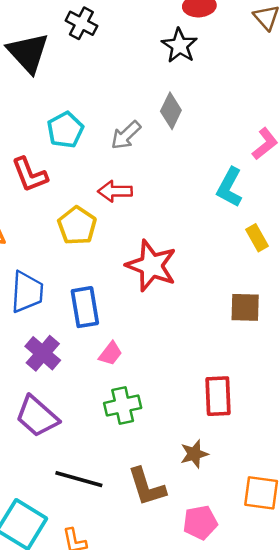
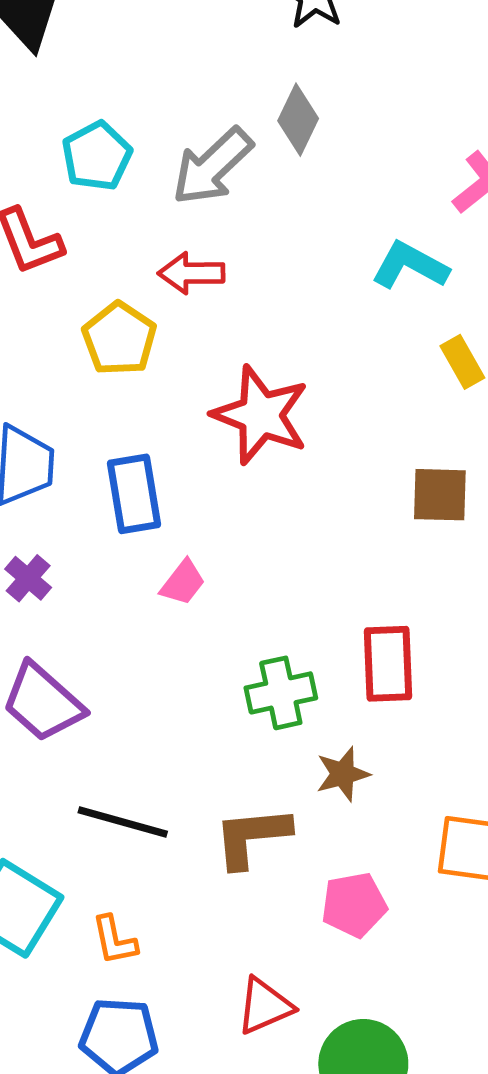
gray arrow: (126, 135) -> (212, 166), size x1.4
cyan L-shape: (230, 187) -> (410, 266), turned 90
purple cross: (43, 353) -> (28, 578), moved, size x0.7
green cross: (123, 405) -> (281, 693), moved
brown L-shape: (147, 487) -> (252, 837), turned 102

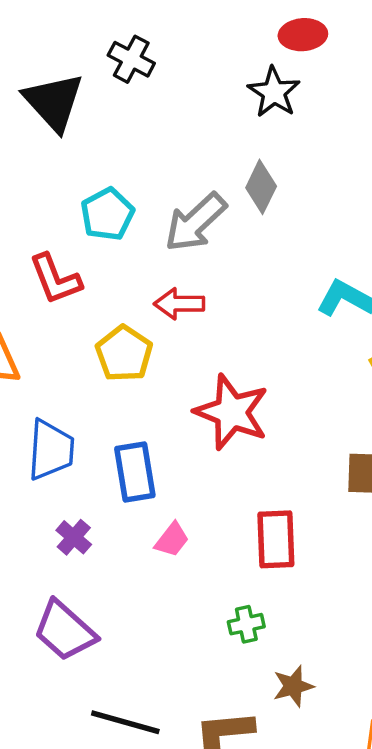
purple cross: (28, 578) -> (74, 537), moved
red rectangle: (388, 664) -> (276, 539), moved
green cross: (281, 693) -> (246, 624), size x0.7

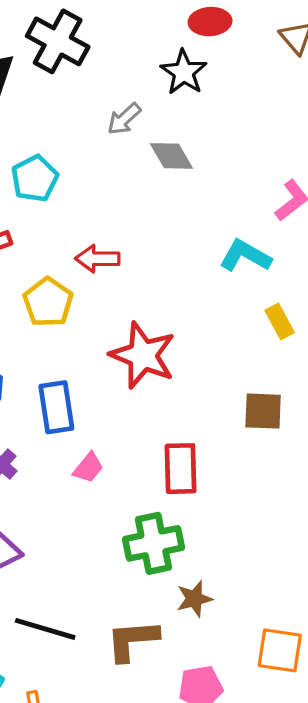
black cross: (131, 59) -> (58, 41), size x1.5
gray diamond: (261, 187) -> (171, 156), turned -57
gray arrow: (195, 222) -> (124, 119), moved, size x0.6
green cross: (246, 624) -> (153, 543), size x1.8

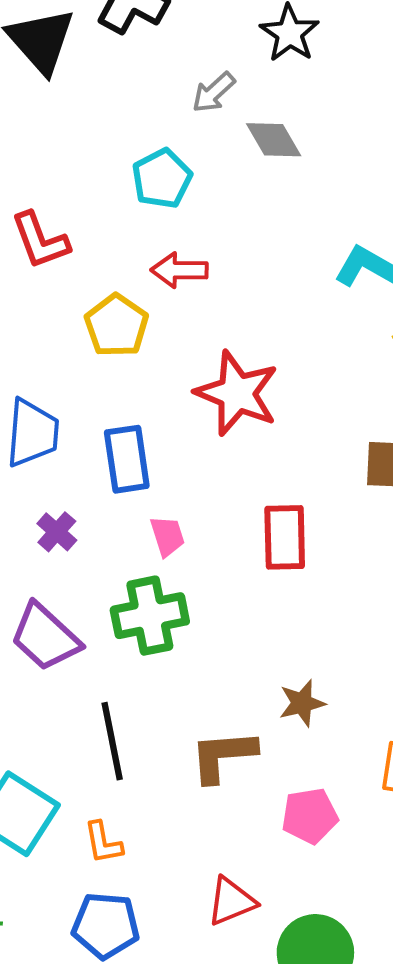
cyan pentagon: (35, 178) -> (162, 179), moved
pink trapezoid: (88, 468) -> (167, 536), turned -56
green cross: (153, 543) -> (150, 616), moved
black line: (45, 629) -> (112, 741), turned 62

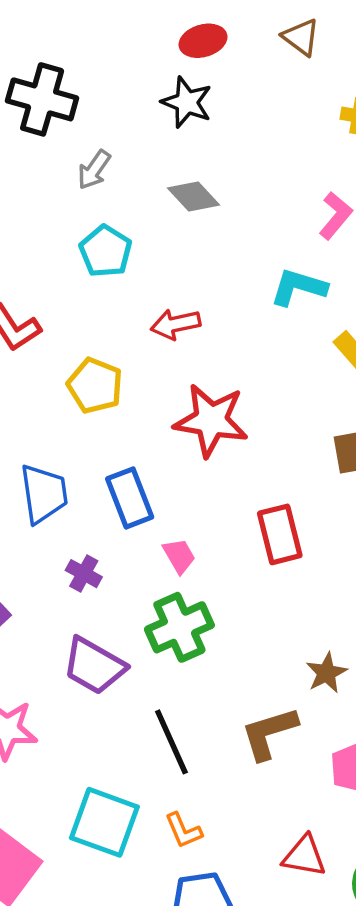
gray arrow: (214, 93) -> (94, 170), moved
red arrow: (179, 270) -> (176, 324), moved
red triangle: (231, 901) -> (304, 856), turned 45

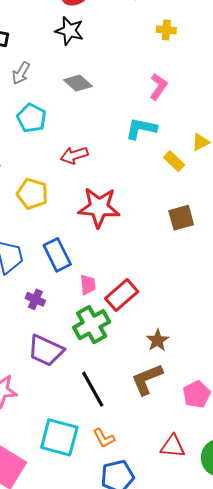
red rectangle: (280, 534) -> (122, 295), moved, turned 68
pink trapezoid: (179, 556) -> (88, 285), turned 30
brown star: (326, 673) -> (157, 340), moved

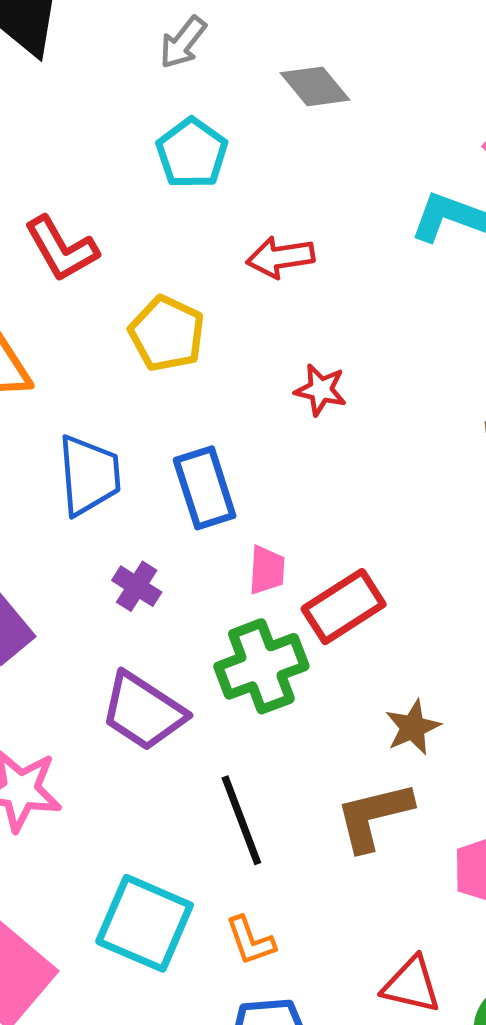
red star: (99, 207) -> (321, 390), size x0.5

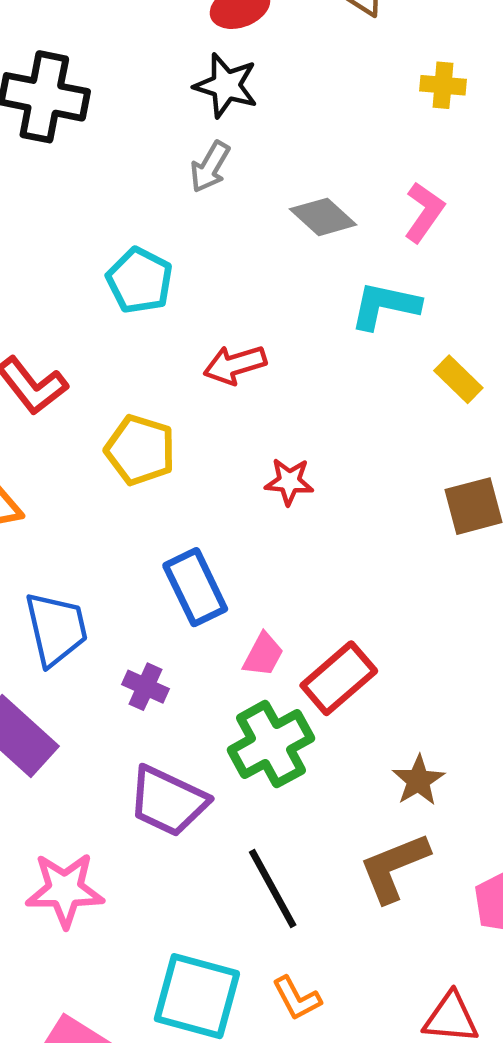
gray arrow: (183, 42) -> (210, 167), moved
gray diamond: (315, 86) -> (323, 217), moved
blue trapezoid: (89, 475) -> (56, 629), moved
pink trapezoid: (267, 570) -> (263, 655), turned 33

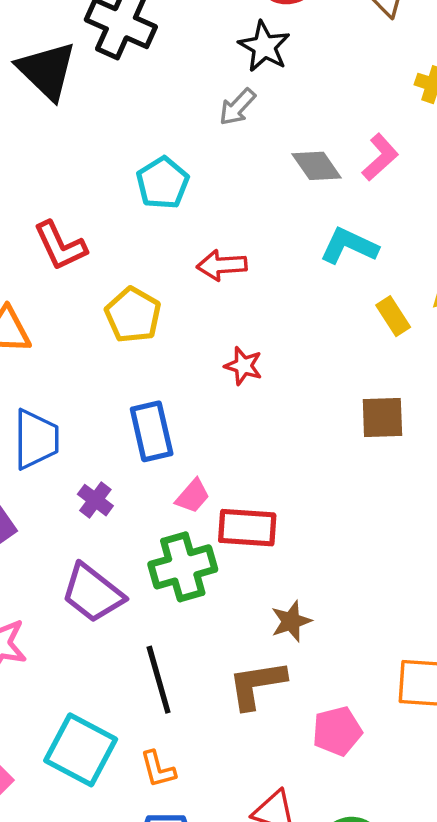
pink L-shape: (424, 212) -> (380, 157), moved
red rectangle: (339, 678) -> (247, 528), turned 32

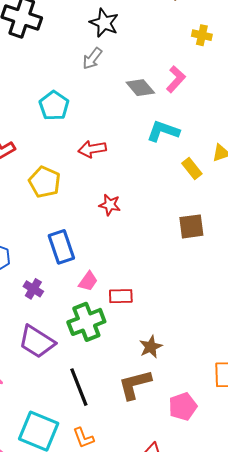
red rectangle: (247, 528) -> (121, 296), size x0.7

